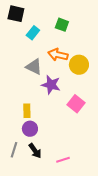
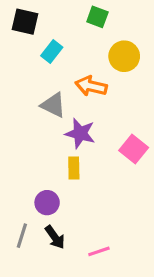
green square: (62, 25) -> (97, 17), moved
yellow circle: (79, 65) -> (124, 56), moved
pink square: (76, 104) -> (134, 149), moved
yellow rectangle: (27, 111) -> (74, 168), moved

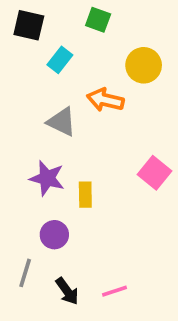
green square: (97, 17) -> (98, 20), moved
purple star: (80, 133) -> (47, 178), moved
black arrow: (55, 237) -> (67, 291), moved

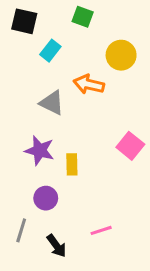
pink line: (114, 291) -> (101, 230), moved

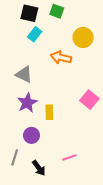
black square: (24, 21) -> (29, 13), moved
gray triangle: (52, 103) -> (24, 74), moved
purple star: (40, 150) -> (27, 103), turned 30

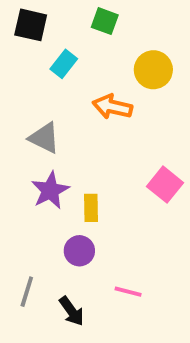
black square: (29, 13) -> (31, 25), moved
purple circle: (31, 135) -> (79, 251), moved
pink line: (69, 157) -> (128, 292), turned 32

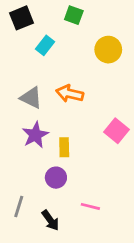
black square: (31, 25) -> (22, 18), turned -35
orange arrow: (112, 107) -> (70, 94), moved

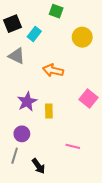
black square: (22, 18) -> (12, 24), moved
gray triangle: (31, 98) -> (17, 56), moved
purple circle: (56, 178) -> (22, 134), moved
pink line: (90, 206) -> (73, 146), moved

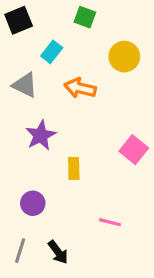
black square: (12, 24) -> (19, 20), moved
orange arrow: (53, 70) -> (80, 88), moved
purple star: (27, 102) -> (41, 135), moved
gray line: (15, 156) -> (20, 251), moved

